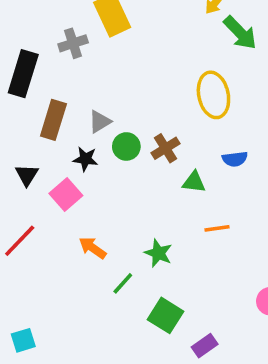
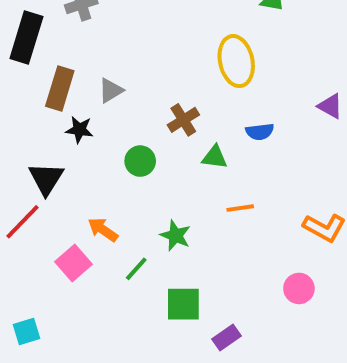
green circle: (126, 146) -> (140, 161), moved
black star: (85, 159) -> (79, 130), moved
black triangle: (27, 175) -> (46, 179), moved, size x1.4
pink square: (66, 195) -> (73, 263), moved
green square: (165, 315) -> (183, 304), turned -32

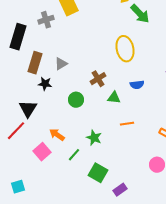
green square: (183, 304) -> (98, 173), turned 30

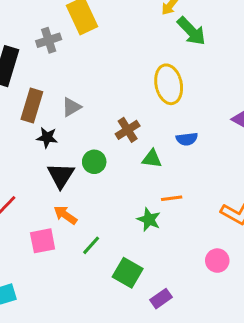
black triangle: (28, 109) -> (61, 175), moved
green star: (94, 138) -> (149, 220), moved
pink square: (42, 152) -> (43, 241), turned 30

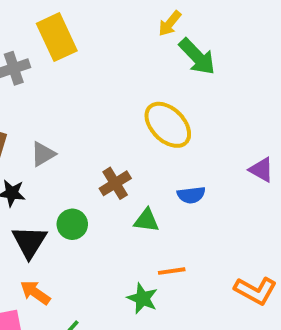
yellow ellipse: (169, 84) -> (168, 125), turned -33

